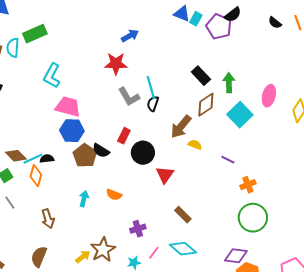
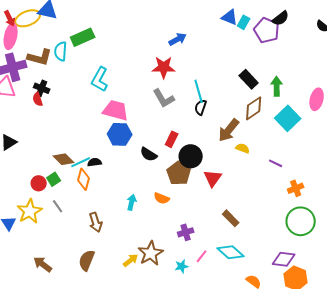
gray L-shape: (129, 97) -> (164, 98), moved
brown pentagon: (85, 156) -> (179, 173), moved

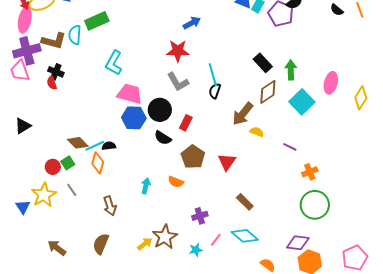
black circle: (191, 156) -> (160, 110), moved

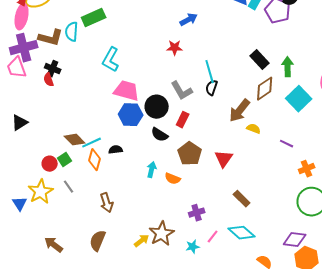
red star: (178, 51) -> (175, 48), size x0.7
gray L-shape: (178, 82) -> (182, 91), moved
black semicircle: (109, 146) -> (116, 150), moved
cyan arrow: (146, 186) -> (152, 170), moved

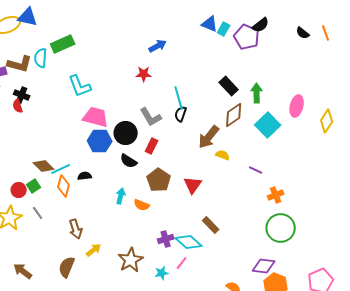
cyan L-shape: (111, 60) -> (80, 86), turned -50
cyan diamond: (242, 233) -> (189, 242), moved
yellow arrow: (142, 241) -> (94, 250), moved

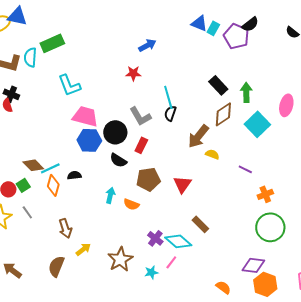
brown pentagon: (159, 180) -> (148, 179), turned 30
purple cross: (166, 239) -> (155, 238), turned -35

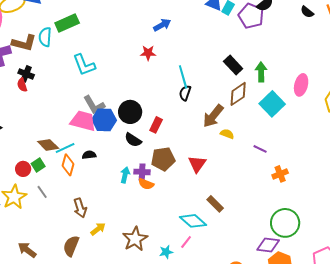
pink trapezoid: (85, 116) -> (83, 121), moved
gray L-shape: (140, 116) -> (94, 105), moved
green circle: (270, 227) -> (285, 223), moved
purple cross: (155, 238) -> (142, 172), moved, turned -35

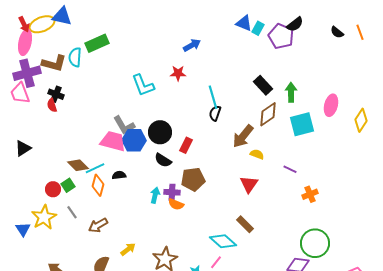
cyan L-shape: (84, 65) -> (143, 85), moved
cyan square: (272, 104) -> (302, 124), turned 30
red triangle: (197, 164) -> (249, 184), moved
brown arrow: (80, 208) -> (98, 225), moved, turned 78

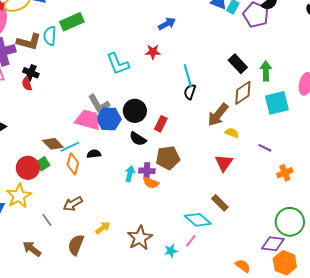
red circle: (53, 189) -> (28, 168), size x1.5
gray line: (72, 212) -> (47, 220), moved

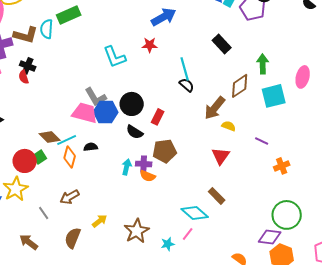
blue arrow: (167, 24) -> (164, 17), size x1.4
black rectangle: (238, 64) -> (222, 44), moved
black semicircle: (190, 92) -> (187, 85), turned 112

